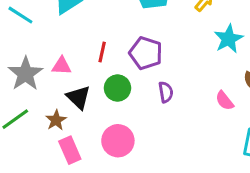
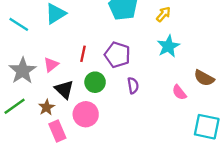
cyan star: (229, 39) -> (168, 46), moved
pink triangle: (62, 66) -> (51, 65), turned -42
pink circle: (118, 141) -> (86, 114), moved

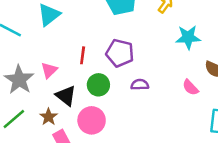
cyan star: (168, 46) -> (188, 37), moved, turned 30
purple semicircle: (133, 86) -> (140, 85), turned -77

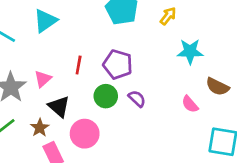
green circle: (98, 85) -> (106, 96), moved
purple semicircle: (140, 85) -> (137, 99), turned 42

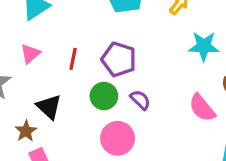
pink triangle: (43, 79) -> (30, 54), moved
pink semicircle: (190, 104) -> (202, 108), size x1.4
pink circle: (85, 134) -> (118, 138), moved

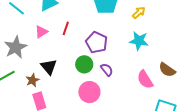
cyan star: (204, 46) -> (139, 41), moved
red line: (73, 59) -> (66, 28), moved

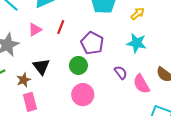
purple semicircle: (107, 70) -> (121, 73), moved

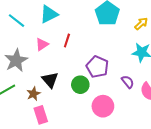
purple pentagon: (92, 43) -> (97, 67), moved
green circle: (78, 65) -> (80, 85), moved
pink circle: (83, 95) -> (103, 106), moved

